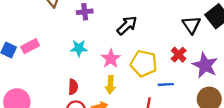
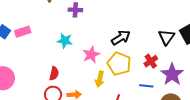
black arrow: (127, 25) -> (121, 38), moved
blue line: (166, 84) -> (146, 86), moved
yellow arrow: (110, 85) -> (100, 79), moved

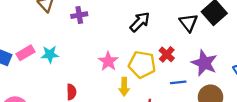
black arrow: (121, 38) -> (140, 22), moved
cyan star: (65, 41) -> (50, 54), moved
red cross: (151, 61) -> (167, 54), moved

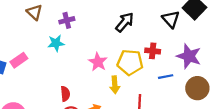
cyan star: (50, 54) -> (56, 43), moved
red cross: (167, 54) -> (153, 51), turned -32

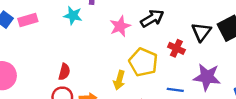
red cross: (153, 51) -> (176, 48), moved
purple star: (189, 56) -> (207, 77), turned -30
pink star: (98, 62) -> (120, 26), moved

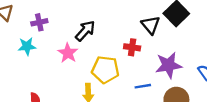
black arrow: (152, 18) -> (85, 31), moved
pink star: (120, 26) -> (68, 53), moved

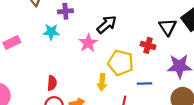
blue line: (143, 86) -> (145, 84), moved

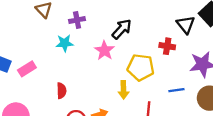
pink rectangle: (12, 43) -> (27, 69), moved
red semicircle: (52, 83) -> (61, 91), moved
blue line: (145, 84) -> (176, 90), moved

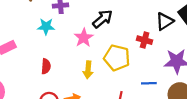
black triangle: (186, 25) -> (165, 21), turned 30
yellow arrow: (123, 90) -> (88, 70), moved
red semicircle: (61, 91) -> (46, 66), moved

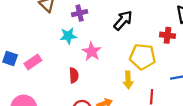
pink star: (84, 38) -> (92, 52), moved
yellow arrow: (88, 70) -> (128, 80), moved

